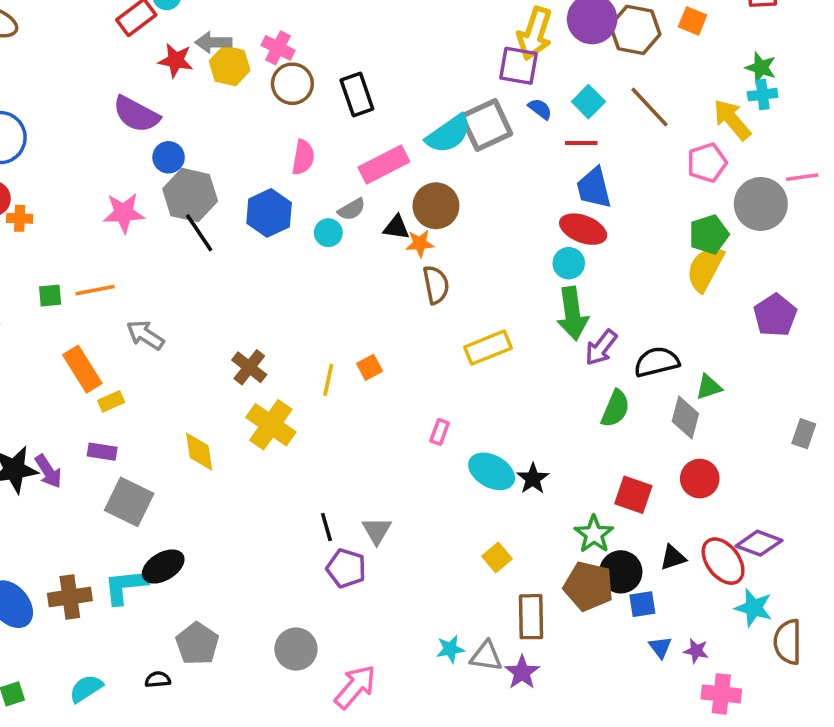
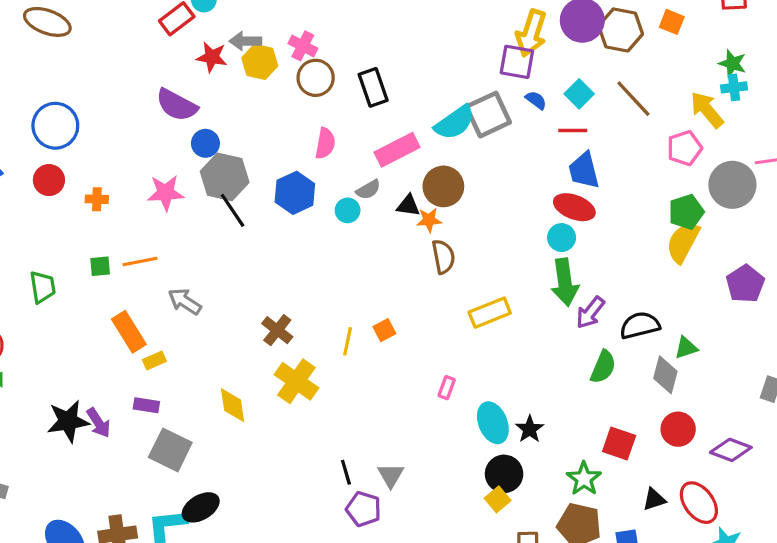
orange cross: (20, 218) -> (97, 199), moved
cyan ellipse: (492, 471) -> (493, 423), turned 39
purple diamond: (759, 543) -> (731, 450), moved
black circle: (621, 572) -> (504, 474), moved

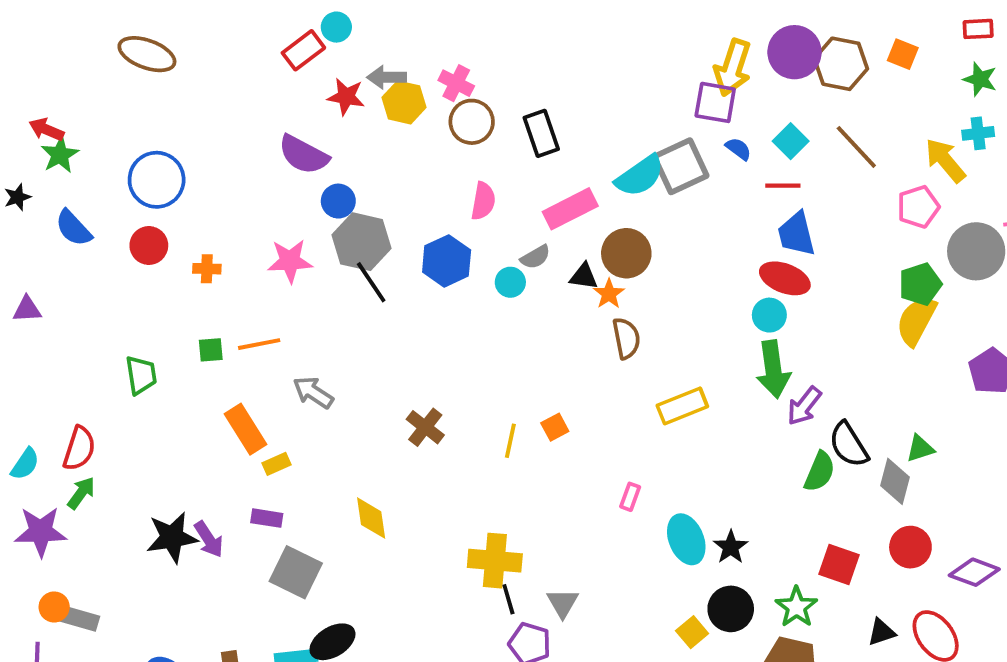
green star: (732, 63) -> (980, 79), moved
orange star: (429, 220) -> (609, 294), turned -30
black semicircle: (640, 325) -> (849, 445), moved, turned -108
yellow cross: (296, 381) -> (495, 561), moved, turned -30
black circle: (504, 474) -> (731, 609), moved

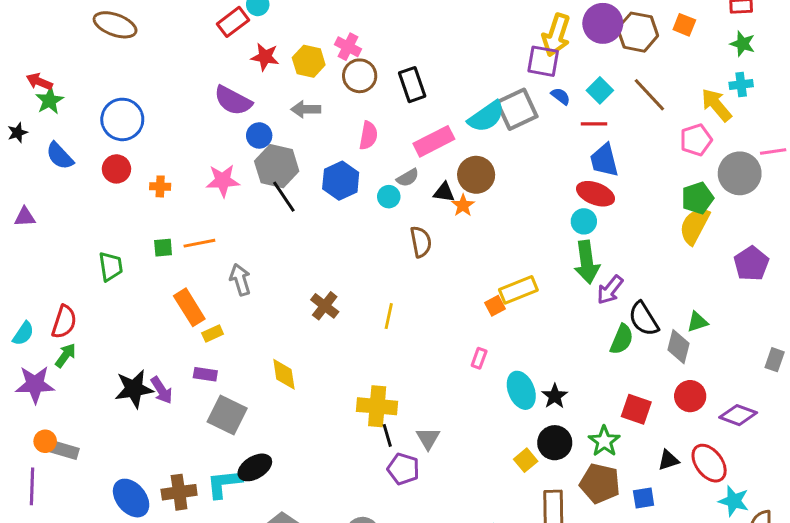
gray arrow: (387, 77) -> (306, 109), moved
brown semicircle: (626, 338) -> (421, 242), moved
gray arrow: (313, 392) -> (240, 280), turned 40
orange square: (555, 427) -> (495, 306), moved

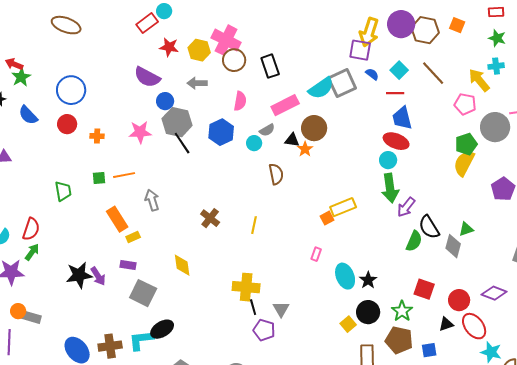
pink cross: (348, 47) -> (226, 40), size x1.6
pink pentagon: (696, 140) -> (465, 104), turned 30
red circle: (690, 396) -> (459, 300), moved

